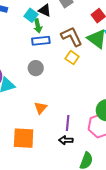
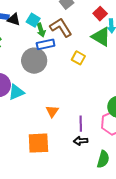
black triangle: (45, 10) -> (14, 19), moved
brown L-shape: (72, 37) -> (61, 28), moved
gray circle: (36, 68) -> (34, 61), moved, size x1.6

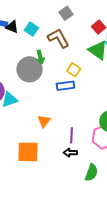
green arrow: (41, 30) -> (40, 57), moved
blue rectangle: (46, 44) -> (65, 86), moved

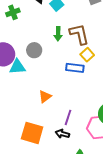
brown L-shape: (58, 38) -> (79, 34), moved
gray circle: (30, 69) -> (34, 50), moved, size x0.6
orange square: (28, 152) -> (32, 133), moved

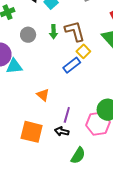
gray circle: (34, 50) -> (28, 35), moved
blue rectangle: (75, 68) -> (72, 65), turned -42
orange triangle: (45, 97) -> (43, 95), turned -40

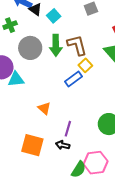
green arrow: (54, 32) -> (56, 45), size x1.5
gray circle: (28, 35) -> (30, 48), size x1.5
pink hexagon: (98, 124) -> (96, 163), moved

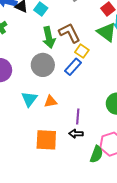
gray circle: (30, 48) -> (43, 65), moved
cyan triangle: (16, 79) -> (29, 99), moved, turned -36
orange triangle: (44, 108) -> (50, 101), turned -40

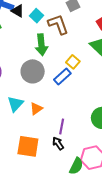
brown L-shape: (70, 33) -> (58, 24), moved
orange triangle: (50, 101) -> (36, 109), turned -32
black arrow: (76, 134) -> (58, 143), turned 48

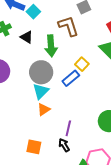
black triangle: (18, 11) -> (27, 37), moved
cyan square: (36, 16) -> (33, 12), moved
cyan triangle: (15, 104) -> (41, 91), moved
orange square: (28, 146) -> (34, 147), size x0.7

